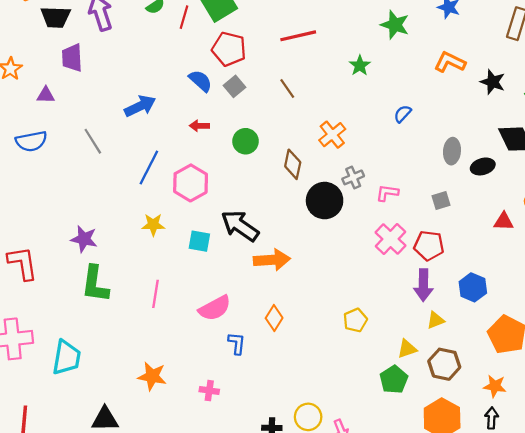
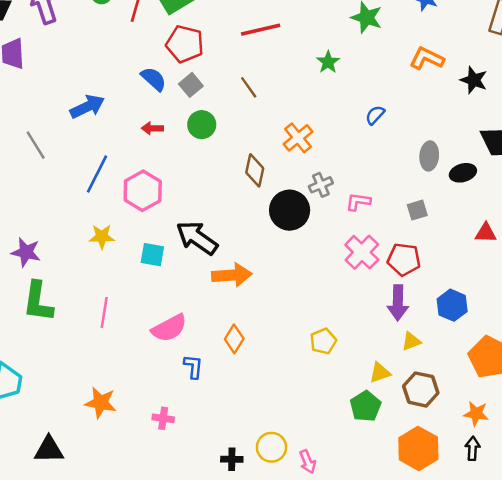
green circle: (245, 141) -> (202, 125), moved

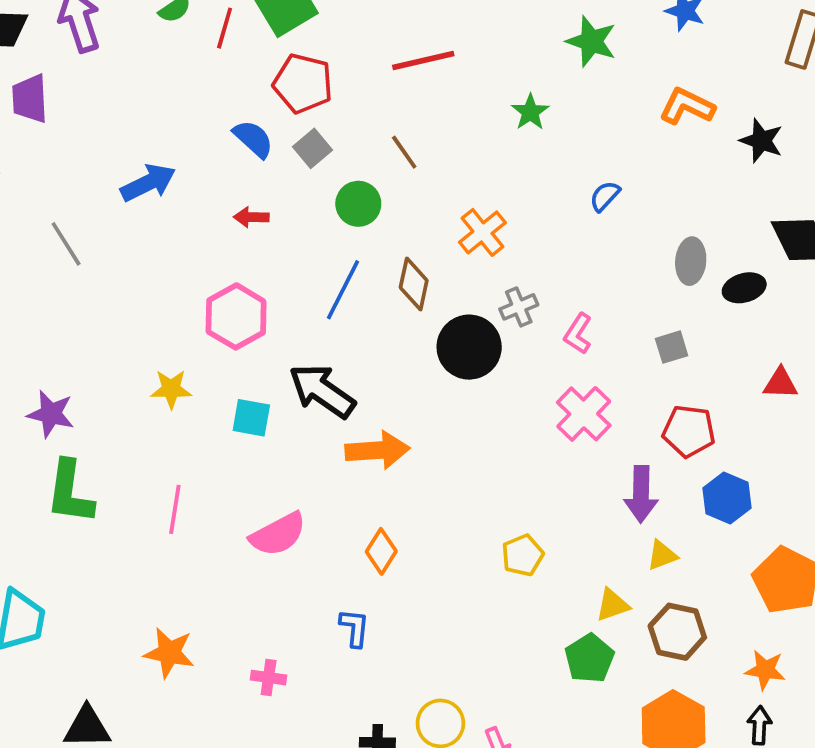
green circle: (202, 125) -> (358, 204), moved
blue line: (97, 174) -> (343, 290), moved
pink L-shape: (358, 202) -> (578, 334), turned -65
red pentagon: (404, 259) -> (689, 431), moved
blue L-shape: (193, 367) -> (354, 628), moved

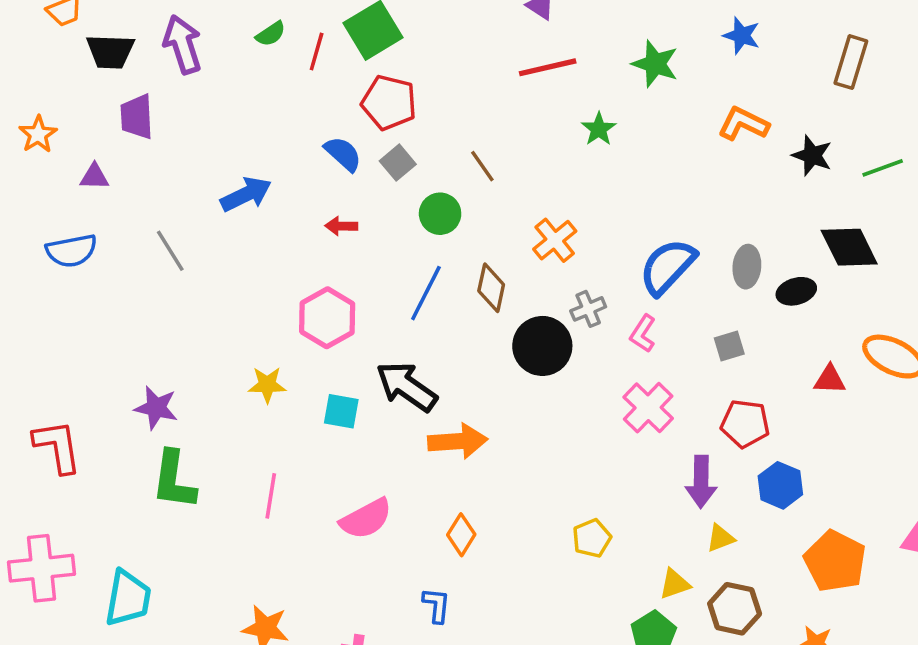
red line: (423, 61) -> (548, 67), moved
blue semicircle: (605, 196) -> (668, 267), moved, size x2.0

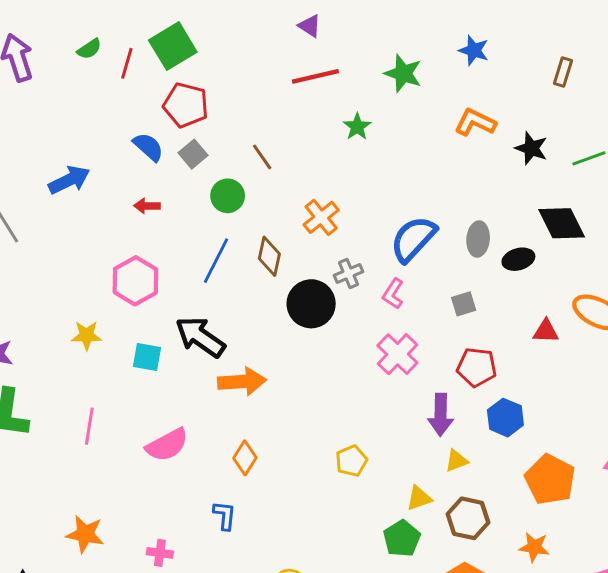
brown rectangle: (851, 62) -> (563, 72), size x0.7

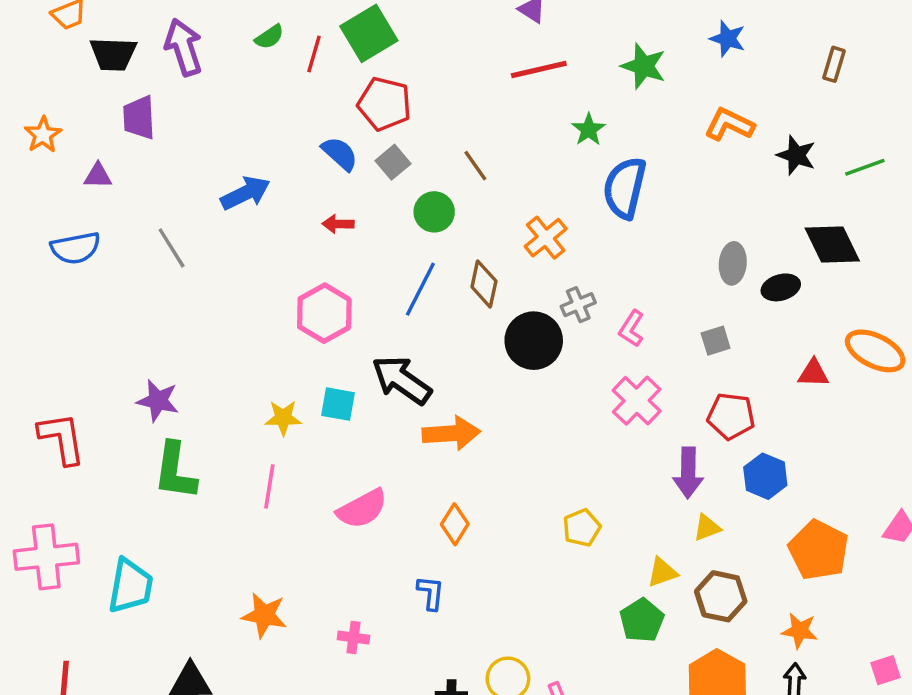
blue semicircle: (413, 239) -> (625, 188), moved, turned -30
yellow star: (86, 335) -> (283, 418), moved

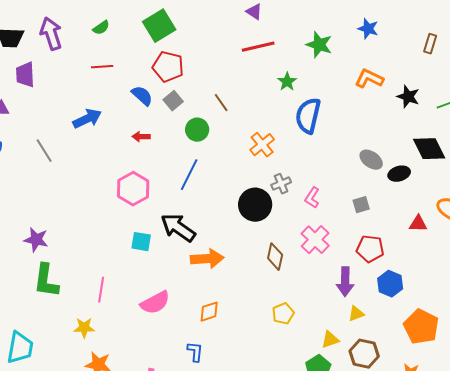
red line: (314, 54) -> (102, 67), moved, turned 70
gray ellipse: (733, 263) -> (371, 160), turned -60
brown diamond: (484, 284) -> (275, 257), moved
yellow star: (283, 418) -> (84, 328), moved
orange diamond: (455, 524) -> (209, 312), turned 40

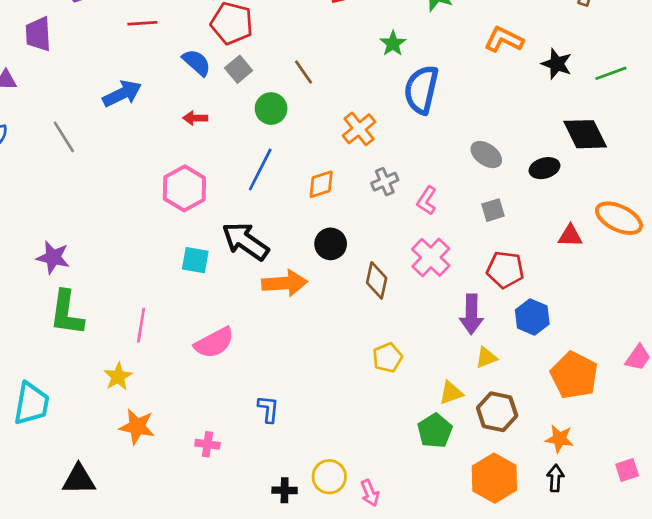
gray ellipse: (371, 160) -> (486, 155), moved
black circle: (255, 205) -> (331, 244), moved, size x0.7
orange diamond: (209, 312) -> (321, 184), moved
yellow star: (84, 328) -> (118, 377), turned -30

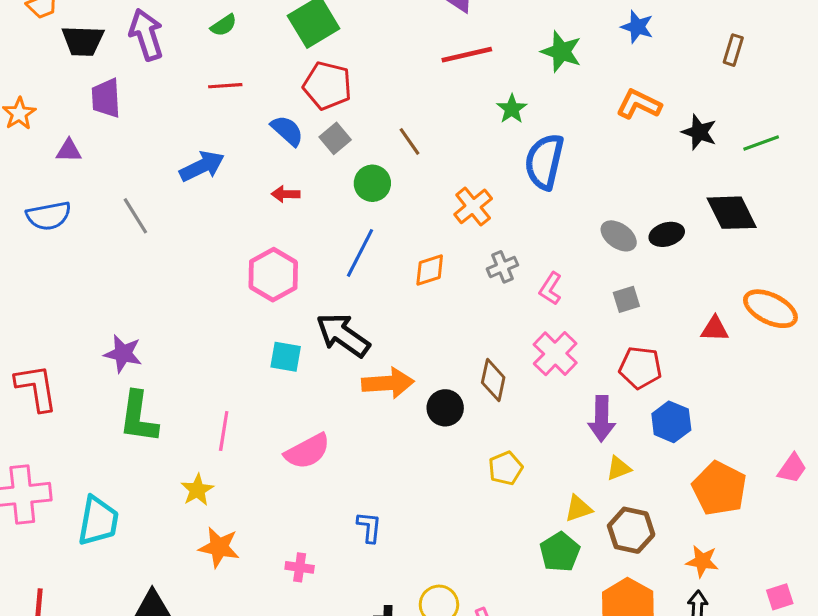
black ellipse: (544, 168) -> (667, 234), moved
black circle: (331, 244) -> (445, 408), moved

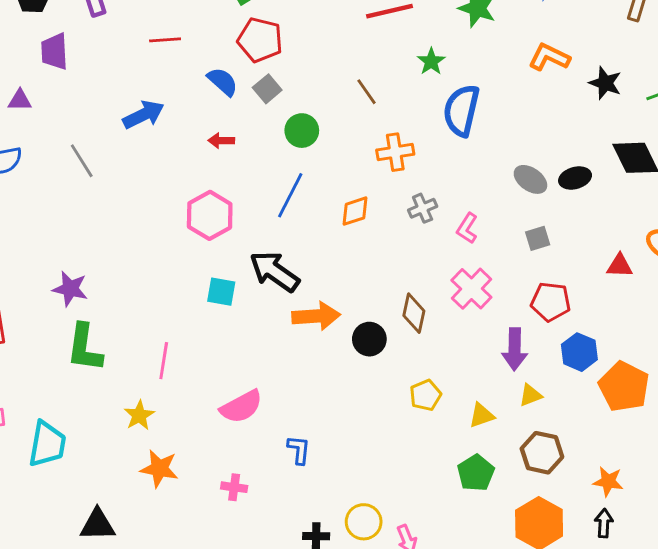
brown line: (410, 141) -> (366, 92), moved
orange cross: (473, 206) -> (395, 152), turned 30
pink semicircle: (307, 451) -> (241, 407), moved
orange pentagon: (719, 488) -> (624, 387), moved
yellow triangle: (578, 509) -> (482, 415), moved

